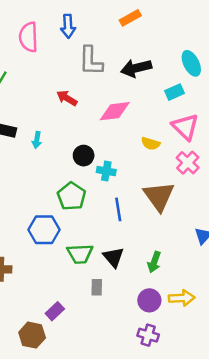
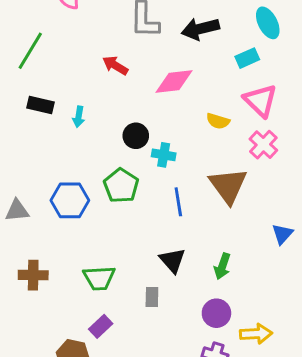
blue hexagon: (44, 230) -> (70, 200), moved
green trapezoid: (80, 254) -> (99, 278), moved
yellow arrow: (182, 298) -> (256, 334), moved

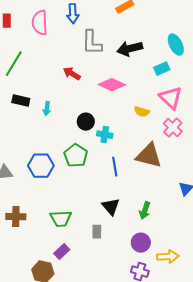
pink diamond: (174, 82) -> (112, 85), turned 32
brown triangle: (228, 186) -> (149, 156), turned -40

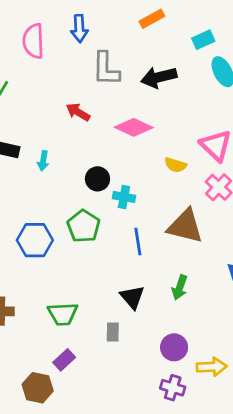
cyan rectangle: (162, 69) -> (203, 40), moved
green arrow: (145, 211) -> (180, 287), moved

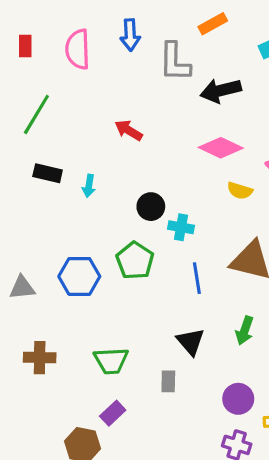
gray L-shape: (106, 69) -> (175, 62), moved
pink diamond: (134, 127) -> (221, 148), moved

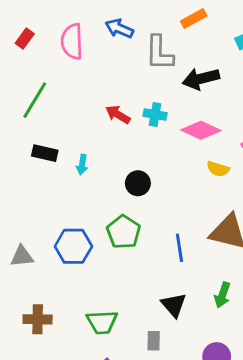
blue arrow: (130, 35) -> (119, 29), turned 116
red rectangle: (25, 46) -> (25, 39), turned 36
cyan cross: (181, 227) -> (155, 114), moved

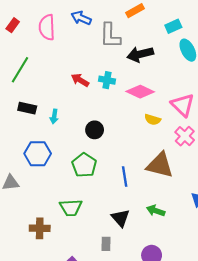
blue hexagon: (73, 246) -> (38, 154), moved
green arrow: (222, 295) -> (156, 211), turned 90
brown cross: (38, 319) -> (40, 228), moved
green trapezoid: (102, 322) -> (71, 208), moved

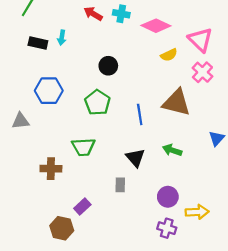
cyan arrow: (54, 116) -> (62, 38), moved
yellow semicircle: (153, 120) -> (169, 55), turned -42

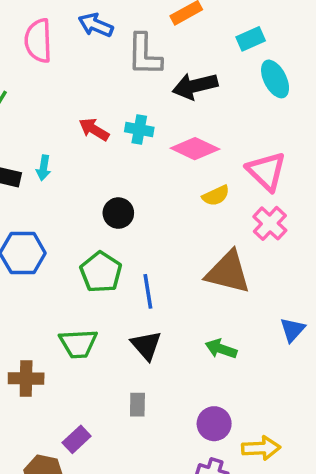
blue line: (140, 114) -> (148, 291), moved
black triangle: (135, 158) -> (146, 345), moved

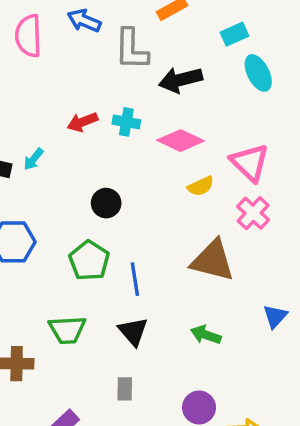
red arrow: (94, 129) -> (82, 122), turned -52
cyan arrow: (43, 168) -> (33, 159), turned 30

